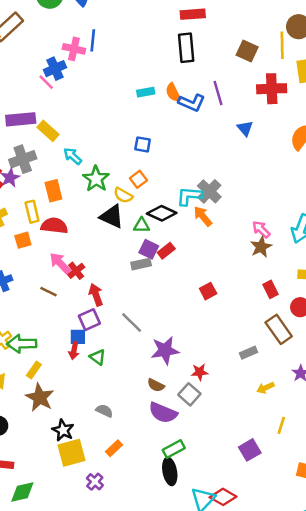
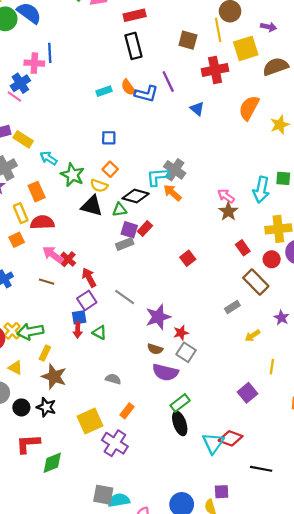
red star: (200, 372) -> (181, 333), moved
black star: (63, 430) -> (46, 407), moved
purple cross: (95, 482) -> (115, 443), size x1.6

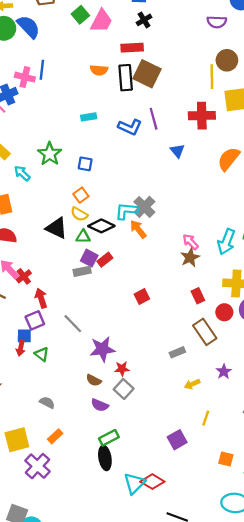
brown square: (188, 40) -> (147, 74), moved, size x1.4
orange semicircle: (128, 87) -> (99, 70), moved, turned -60
green star: (73, 175) -> (50, 154), moved
yellow semicircle: (99, 186) -> (79, 214), moved
purple semicircle: (165, 372) -> (100, 405), size x0.7

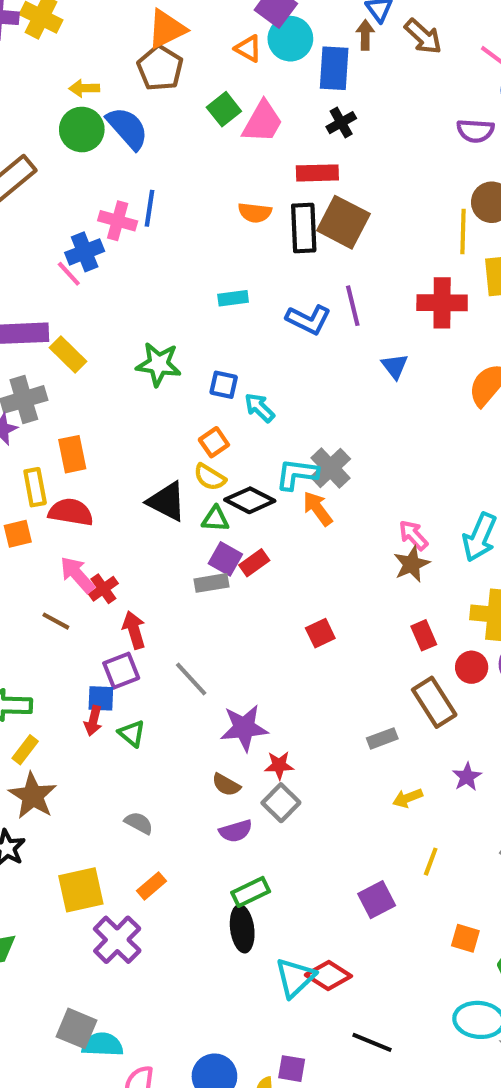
green star: (50, 154) -> (159, 364), turned -30
cyan arrow: (22, 173) -> (260, 408), moved
purple semicircle: (100, 405) -> (236, 831), turned -42

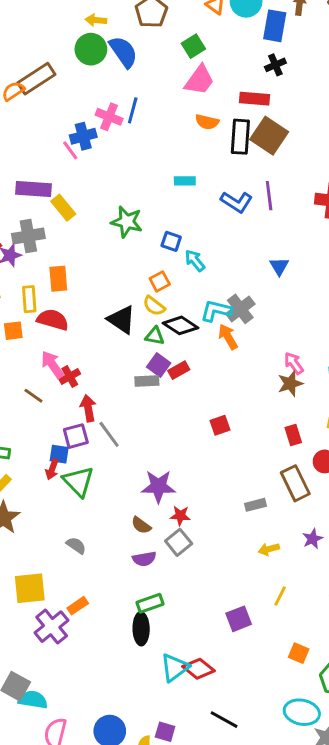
pink trapezoid: (262, 122) -> (199, 80), moved
blue triangle: (395, 366) -> (279, 266), moved
gray line: (191, 679) -> (109, 434), moved
green triangle: (132, 733) -> (78, 481), size x1.6
orange rectangle: (152, 886) -> (78, 606), moved

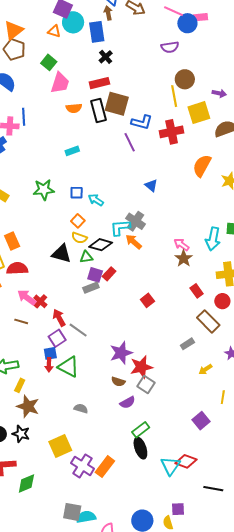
blue L-shape: (237, 202) -> (142, 122), moved
red star: (180, 516) -> (141, 367), size x1.6
orange rectangle: (78, 606) -> (105, 467), moved, size x1.5

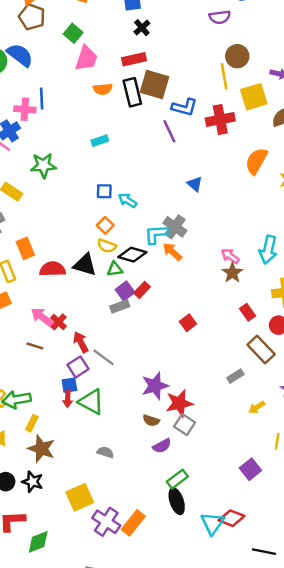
green star: (44, 190) -> (43, 165), moved
red semicircle: (17, 268) -> (53, 269), moved
purple square: (95, 275) -> (125, 291), turned 35

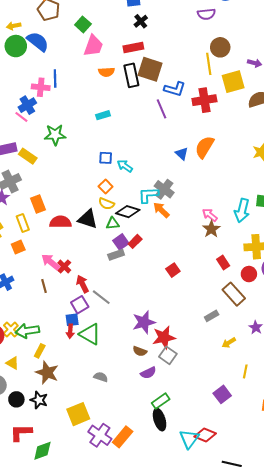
orange semicircle: (256, 161) -> (204, 147), moved
brown line: (35, 346) -> (44, 286), turned 56

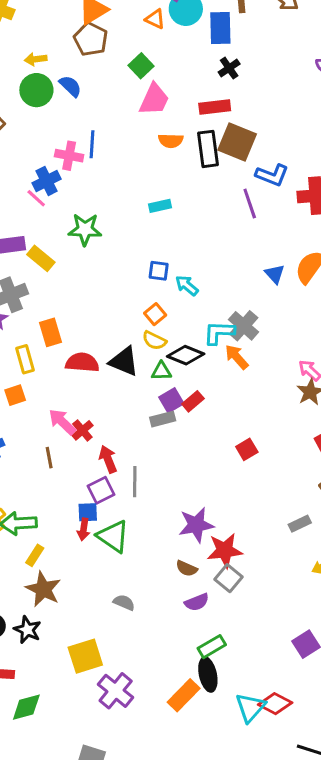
blue semicircle: (38, 42) -> (70, 86), size x0.7
gray line: (101, 297) -> (135, 482), turned 48
orange rectangle: (123, 437) -> (184, 695), moved

